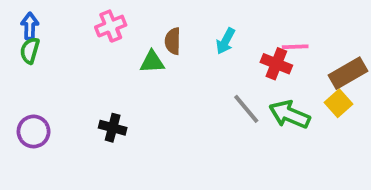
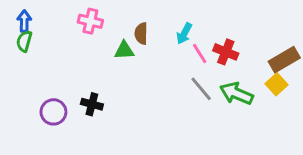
pink cross: (111, 26) -> (90, 21), turned 35
pink line: (295, 47) -> (200, 53), moved, turned 60
purple circle: (34, 131) -> (53, 112), moved

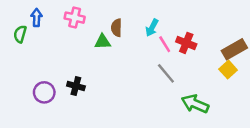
blue arrow: (24, 21) -> (37, 18), moved
green arrow: (237, 93) -> (195, 104), moved

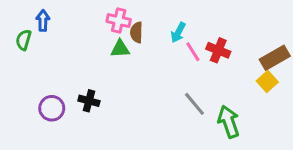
pink cross: (75, 18) -> (119, 21), moved
gray line: (166, 73) -> (194, 104), moved
green arrow: (195, 104) -> (229, 122), turned 48

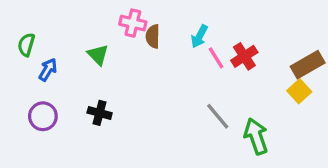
blue arrow: (43, 21) -> (48, 70), moved, turned 30
green triangle: (120, 49) -> (98, 55), moved, turned 48
red cross: (218, 50) -> (244, 56), turned 35
purple circle: (52, 108) -> (43, 116), moved

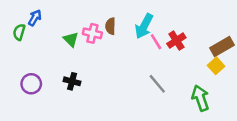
pink cross: (133, 23) -> (92, 33), moved
cyan arrow: (199, 36) -> (144, 26), size x1.5
blue arrow: (48, 70) -> (35, 18), moved
green arrow: (256, 136) -> (200, 98), moved

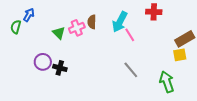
pink cross: (92, 33) -> (77, 28), turned -35
red cross: (176, 41) -> (154, 12), moved, turned 35
yellow square: (216, 66) -> (180, 55), turned 32
purple circle: (31, 84) -> (43, 62), moved

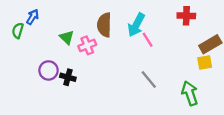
red cross: (154, 12) -> (186, 16), moved
brown semicircle: (92, 22) -> (104, 25), size x1.5
pink cross: (77, 28) -> (87, 45), moved

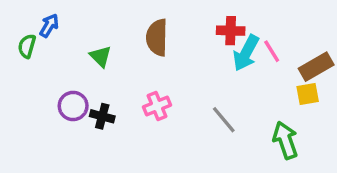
red cross: (186, 16) -> (231, 31), moved
cyan arrow: (136, 25) -> (246, 53), moved
pink line: (148, 40) -> (272, 51), moved
pink cross: (87, 45) -> (157, 106), moved

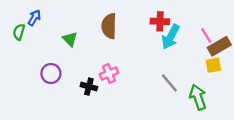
pink line: (272, 51) -> (206, 36), moved
black cross: (102, 116) -> (89, 87), moved
gray line: (224, 120) -> (169, 83), moved

